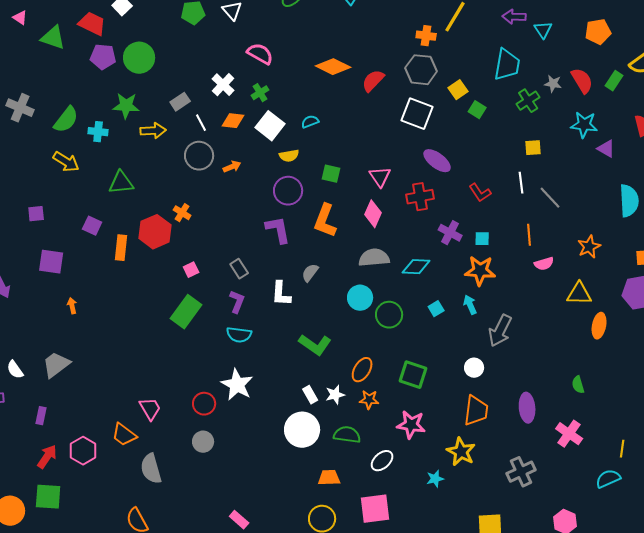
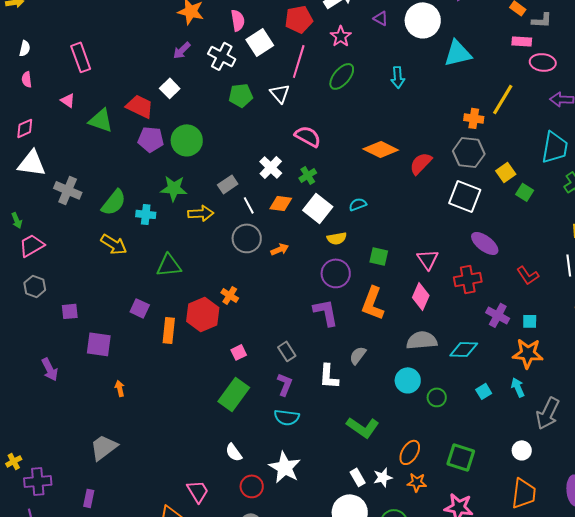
purple square: (36, 214) -> (70, 311), moved
green circle: (389, 315) -> (437, 397), size x0.7
white semicircle: (15, 370) -> (234, 452), moved

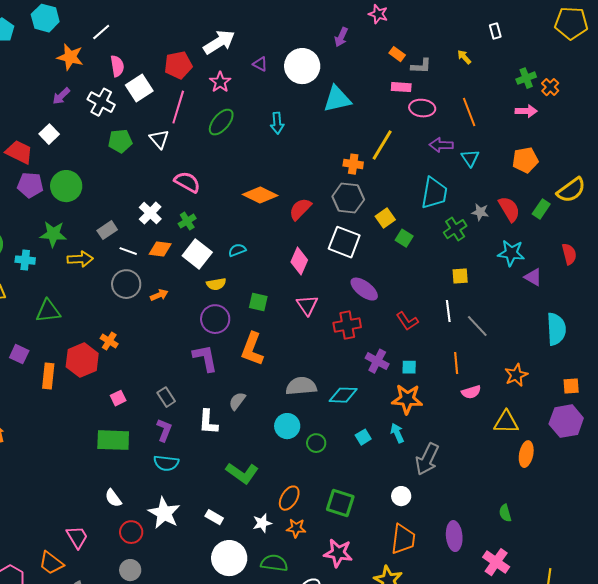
white line: (249, 205) -> (128, 251), turned -42
pink diamond: (421, 296) -> (299, 261), moved
green rectangle: (234, 394) -> (113, 440), turned 56
white rectangle: (358, 477) -> (214, 517), moved, turned -30

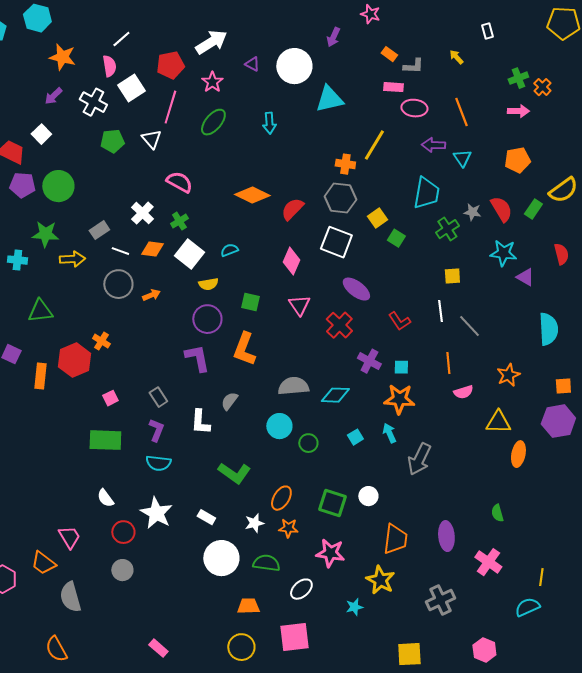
white line: (101, 32) -> (121, 39), moved
red cross: (347, 325) -> (339, 325), turned -36
white circle: (401, 496) -> (368, 496), moved

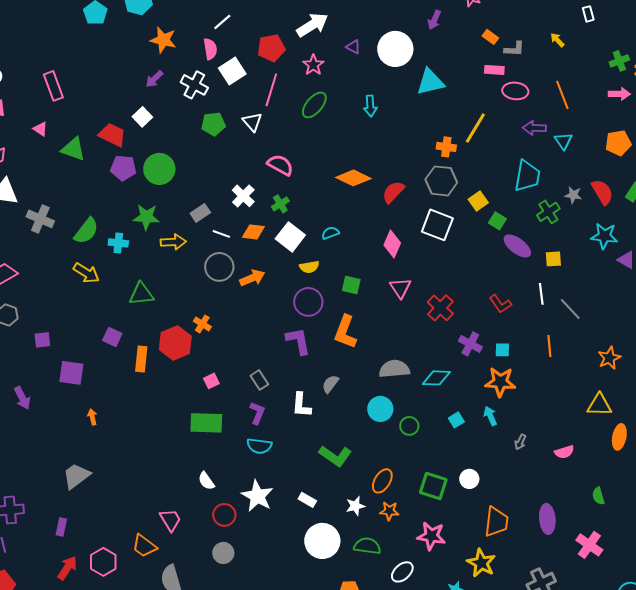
purple ellipse: (356, 289) -> (517, 246), moved
orange arrow: (151, 295) -> (252, 278), size x1.4
pink semicircle: (463, 392) -> (564, 452), moved
gray arrow: (419, 459) -> (520, 442), size x0.5

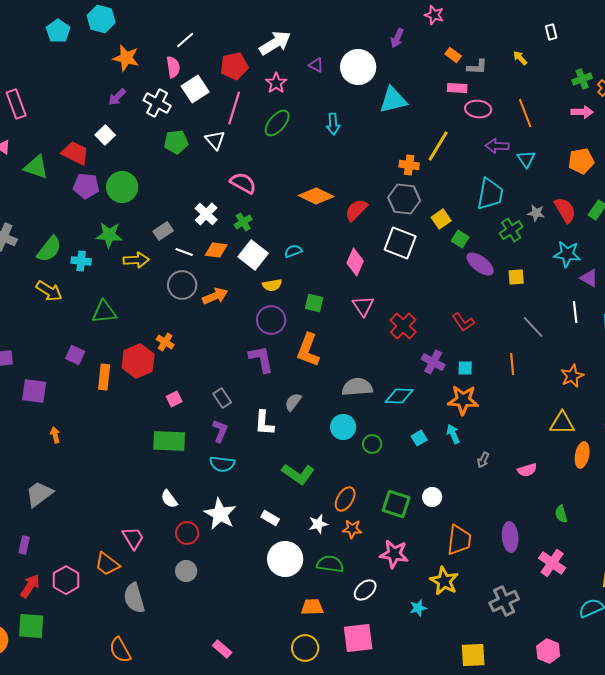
white line: (541, 294) -> (575, 312), moved

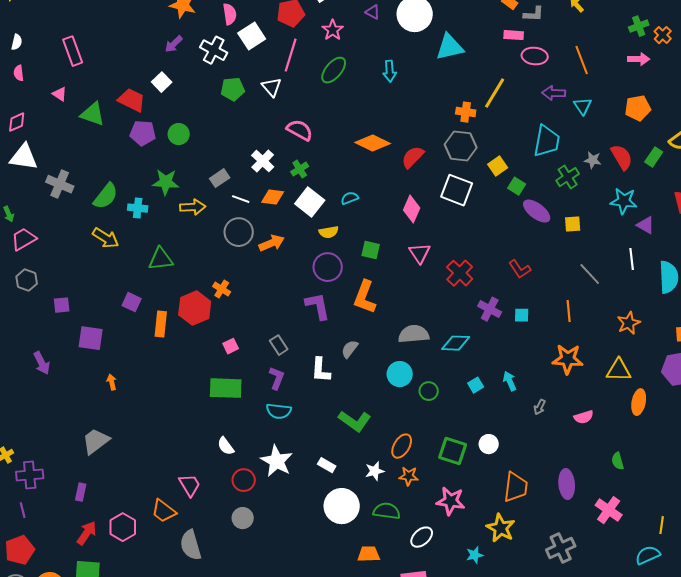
green circle: (122, 187) -> (179, 134), size x0.7
orange star: (463, 400) -> (568, 359), moved

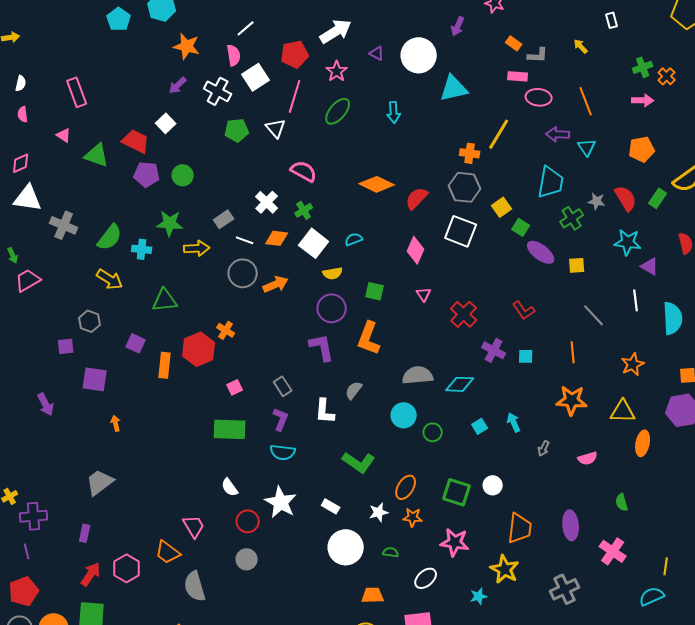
pink triangle: (420, 253) -> (424, 294), size x0.7
gray hexagon: (27, 280) -> (90, 321), moved
green semicircle: (387, 511) -> (391, 552), size x0.6

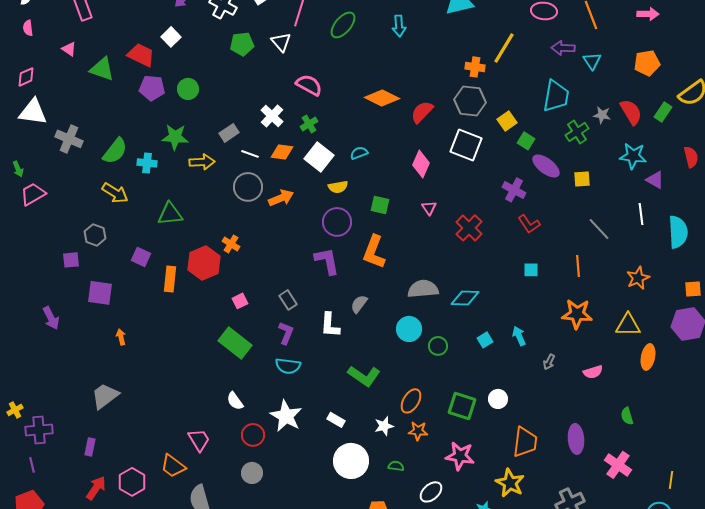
purple cross: (494, 350) -> (514, 190), moved
green rectangle: (230, 429) -> (235, 343), turned 36

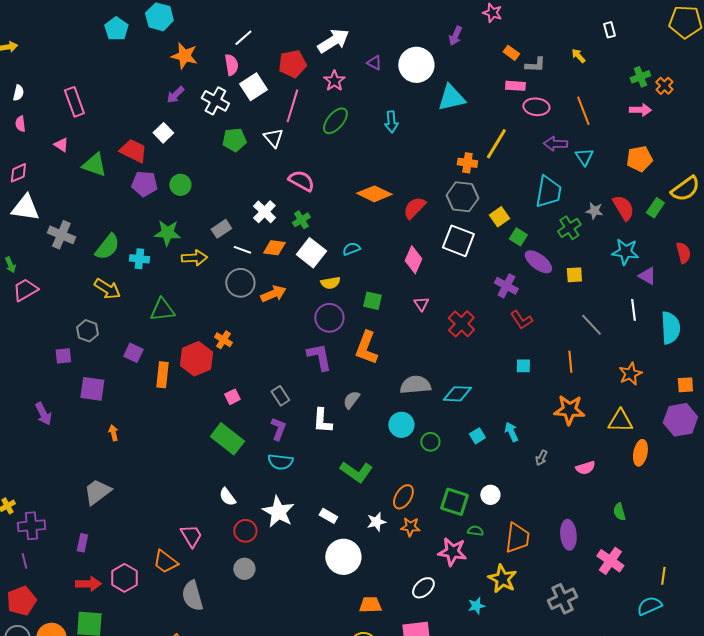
green semicircle: (396, 466) -> (475, 531), moved
red arrow: (96, 488) -> (88, 584), turned 55

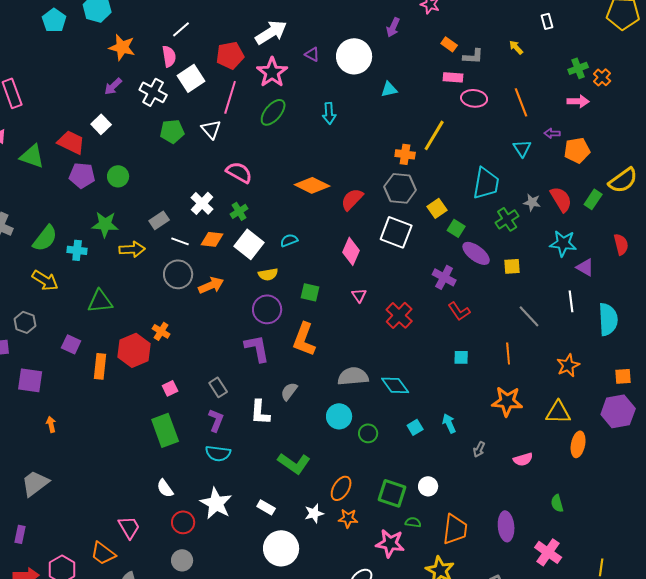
pink star: (334, 81) -> (272, 72), size x1.4
cyan triangle: (451, 98) -> (389, 89), size x0.6
purple arrow: (555, 144) -> (552, 133), moved, size x0.7
cyan diamond: (457, 394) -> (395, 385), turned 52
green rectangle: (227, 439) -> (165, 430), turned 32

